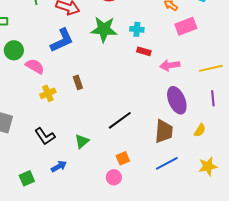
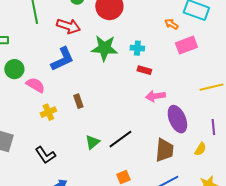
pink arrow: (170, 65) -> (155, 96), moved
purple line: (213, 98) -> (213, 127), moved
green triangle: (82, 141) -> (92, 142), moved

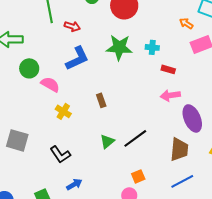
red arrow: (68, 26) -> (72, 26), moved, size x0.7
red rectangle: (144, 70) -> (168, 69), moved
brown rectangle: (78, 101) -> (101, 100), moved
yellow cross: (48, 112) -> (63, 111), turned -35

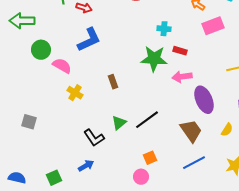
green star: (119, 47) -> (154, 59), moved
gray square: (17, 140) -> (29, 122), size x0.7
brown trapezoid: (179, 149) -> (191, 131), turned -40
black L-shape: (60, 154) -> (94, 138), moved

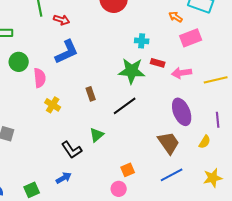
pink semicircle: (62, 66) -> (40, 78), turned 54
pink arrow: (182, 77) -> (182, 73), moved
black line: (147, 120) -> (125, 106), moved

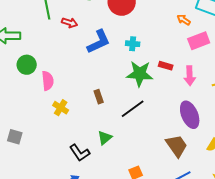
cyan cross: (142, 41) -> (133, 44), moved
blue L-shape: (67, 52) -> (99, 42), moved
pink arrow: (182, 73) -> (190, 76), turned -84

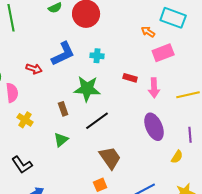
red arrow: (70, 23) -> (34, 69), moved
green star: (140, 74) -> (87, 89), moved
green triangle: (105, 138) -> (61, 140), moved
brown trapezoid: (177, 146) -> (110, 158), moved
black L-shape: (80, 153) -> (22, 165), moved

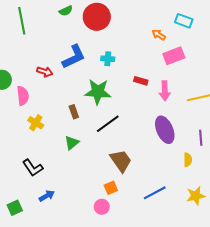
cyan rectangle: (173, 18) -> (184, 21), size x0.7
yellow semicircle: (177, 157) -> (188, 160), turned -32

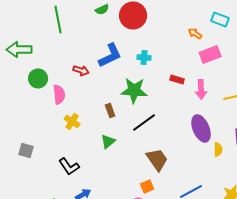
yellow semicircle: (188, 160) -> (218, 150), moved

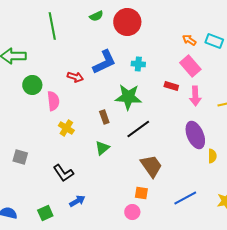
cyan rectangle: (220, 20) -> (214, 41), moved
pink rectangle: (210, 54) -> (190, 66), moved, turned 70
orange square: (147, 186) -> (141, 193), turned 32

